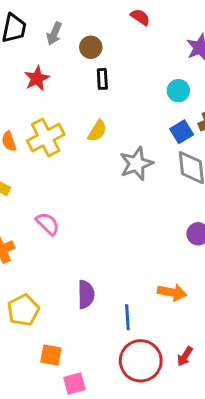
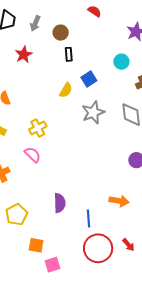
blue square: (182, 132) -> (89, 79), moved
yellow cross: (46, 138) -> (38, 128), moved, size x0.7
red arrow: (185, 356) -> (128, 245), turned -72

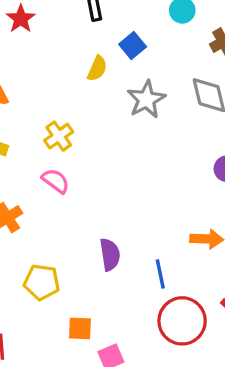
yellow pentagon: (17, 215) -> (42, 282), turned -30

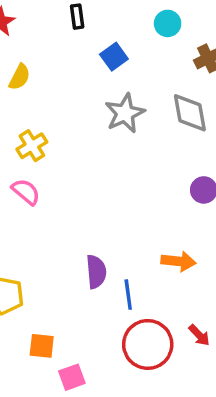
yellow semicircle: (97, 68) -> (20, 77), moved
purple semicircle: (110, 255) -> (96, 272), moved

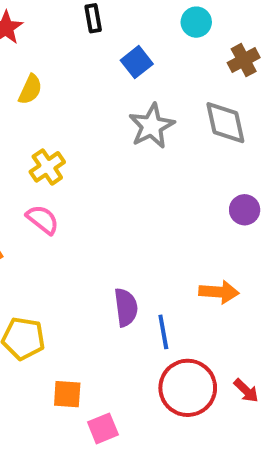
red arrow: (199, 335) -> (246, 391), moved

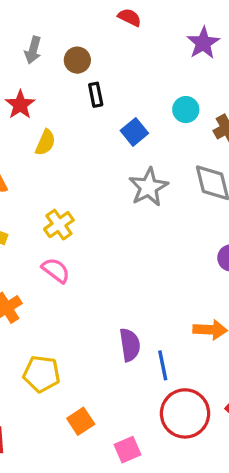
cyan circle: (196, 22) -> (186, 110), moved
yellow semicircle: (30, 89) -> (45, 142), moved
orange square: (67, 394) -> (81, 421), turned -36
pink square: (103, 428) -> (127, 450), moved

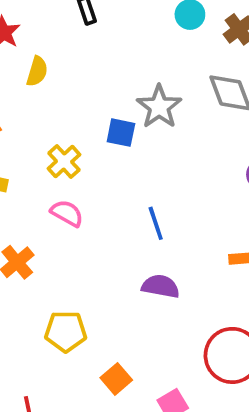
blue square: (134, 132) -> (121, 133), moved, turned -32
purple semicircle: (130, 345) -> (161, 286), turned -64
blue line: (163, 365) -> (156, 223), moved

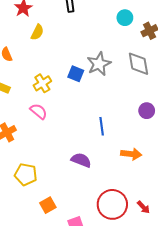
blue line: (156, 223) -> (102, 126), moved

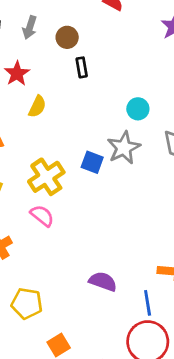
cyan circle: (125, 18) -> (138, 109), moved
yellow cross: (42, 83) -> (46, 177), size x1.4
blue line: (102, 126) -> (148, 303), moved

